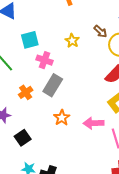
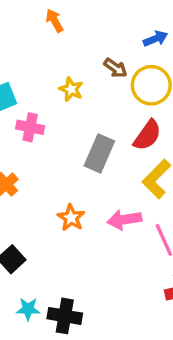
gray rectangle: (53, 85) -> (99, 153), moved

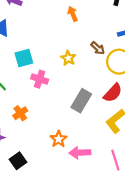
orange arrow: (54, 21) -> (73, 14), moved
pink arrow: (124, 220) -> (80, 153), moved

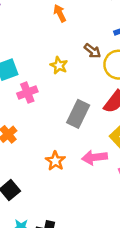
pink cross: (40, 79) -> (27, 93), turned -35
pink arrow: (80, 153) -> (95, 157), moved

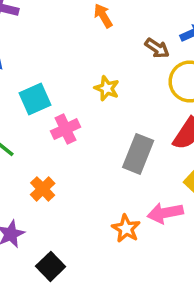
brown arrow: (92, 51) -> (157, 48), moved
orange star: (55, 161) -> (126, 229), moved

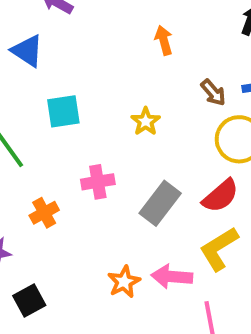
pink cross: (66, 129) -> (98, 182), moved

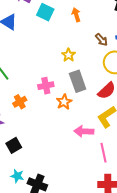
cyan square: (63, 111) -> (45, 12), moved, turned 36
gray rectangle: (160, 203) -> (78, 81), moved, turned -55
orange star: (124, 282) -> (64, 102), moved

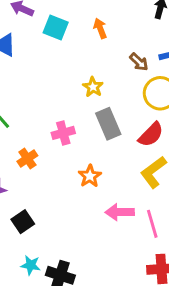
orange star: (64, 102) -> (90, 176), moved
pink arrow: (84, 131) -> (120, 212), moved

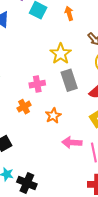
yellow star: (93, 87) -> (61, 54), size x1.5
orange cross: (27, 159) -> (24, 107), moved

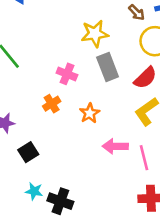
yellow star: (61, 54) -> (95, 34), turned 30
pink cross: (37, 84) -> (67, 74), turned 35

